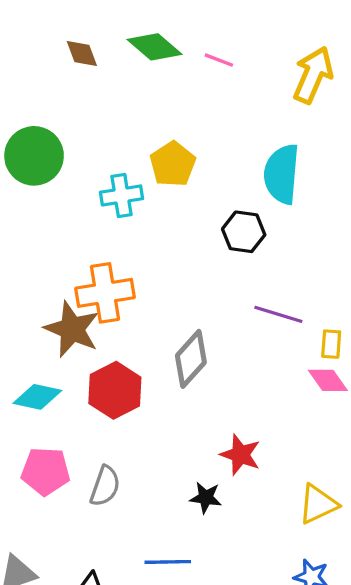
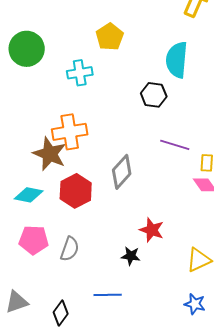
yellow pentagon: (173, 164) -> (110, 37), moved

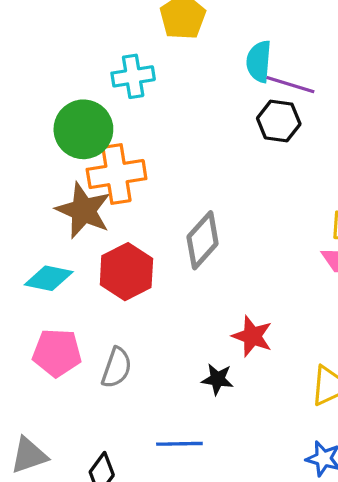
green circle: (27, 49) -> (83, 129), moved
cyan semicircle: (177, 60) -> (259, 61), moved, size x0.7
black hexagon: (154, 95) -> (279, 121), moved
purple line: (175, 145) -> (290, 85), moved

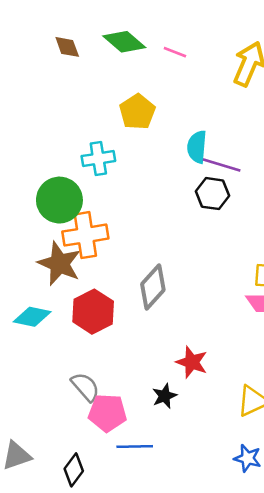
pink pentagon: (57, 353) -> (107, 413), moved
gray semicircle: (117, 368) -> (85, 387), turned -60
black star: (217, 379) -> (165, 396), turned -30

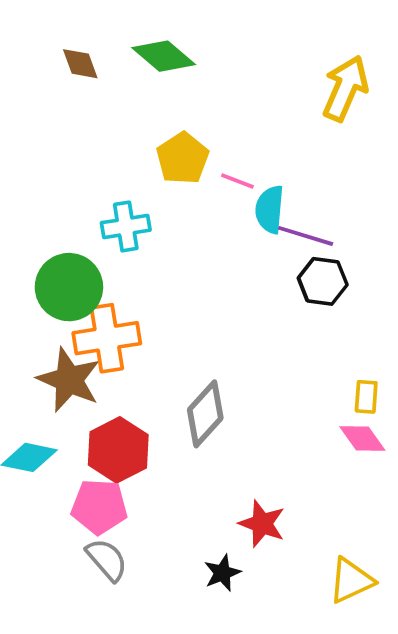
pink line: (175, 52) -> (237, 181), moved
black hexagon: (213, 194) -> (323, 281), moved
pink pentagon: (107, 413) -> (99, 507), moved

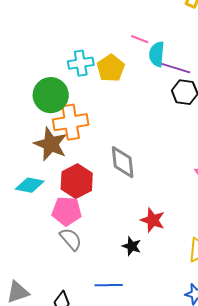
yellow pentagon: (183, 158) -> (111, 68), moved
gray diamond: (205, 414) -> (123, 162), turned -48
black star: (222, 573) -> (132, 246), turned -30

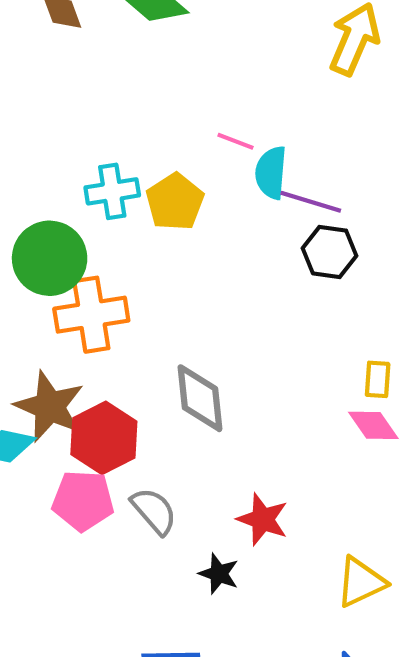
brown star: (51, 144) -> (50, 407), moved
gray semicircle: (71, 239) -> (154, 511), moved

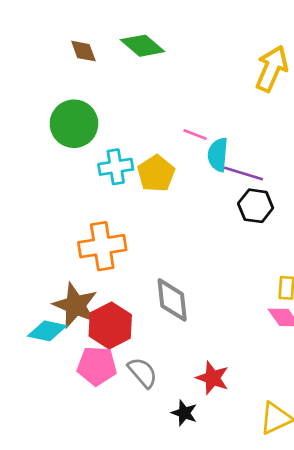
green circle: (50, 258) -> (74, 124), moved

